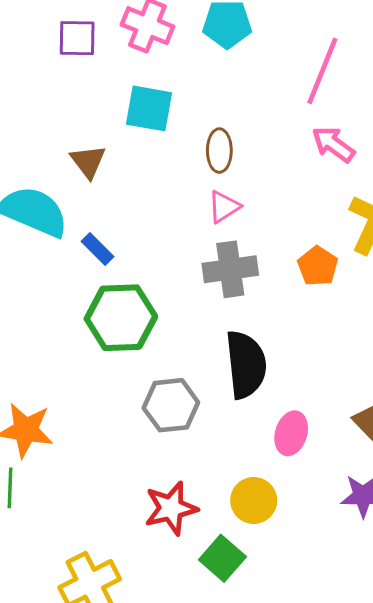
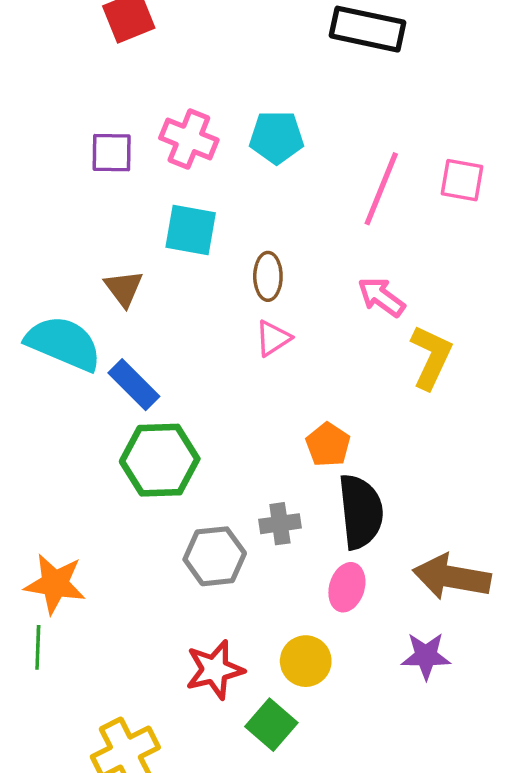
pink arrow: (333, 144) -> (381, 297), moved
blue rectangle: (97, 249) -> (134, 385), size x1.4
orange pentagon: (318, 266) -> (328, 445), moved
gray cross: (230, 269) -> (280, 524), moved, size x0.7
black semicircle: (246, 365) -> (361, 512), moved

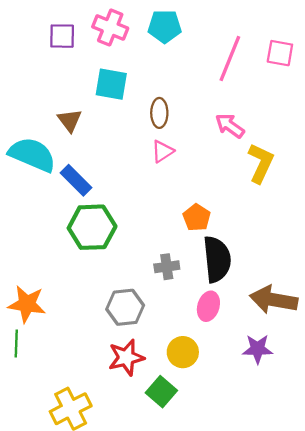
gray hexagon: (215, 556) -> (125, 307), moved

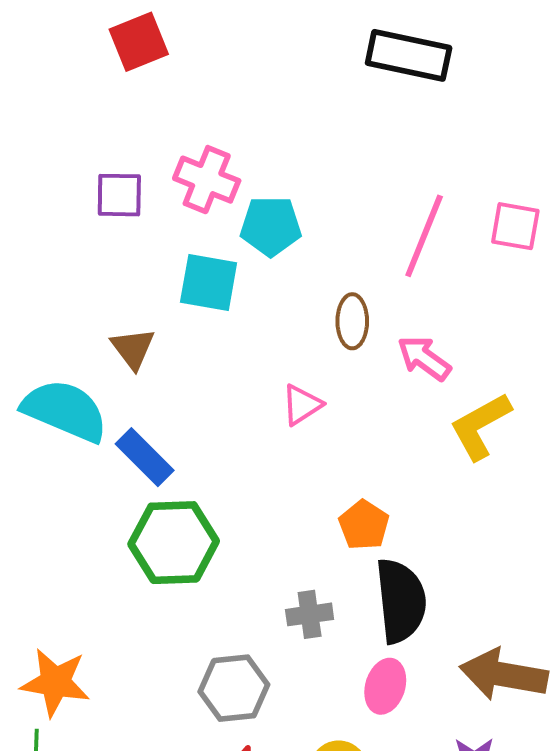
cyan pentagon: (165, 26) -> (271, 226), moved
brown ellipse: (159, 113) -> (352, 321), moved
yellow L-shape: (261, 163) -> (480, 426), turned -144

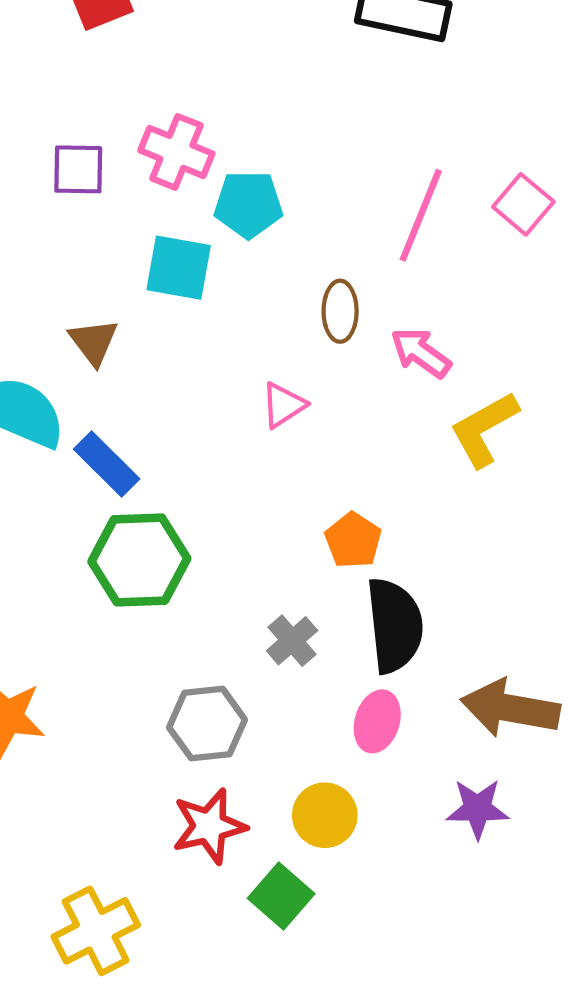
pink square: (515, 226) -> (523, 204), turned 30
gray cross: (310, 614) -> (292, 641), turned -33

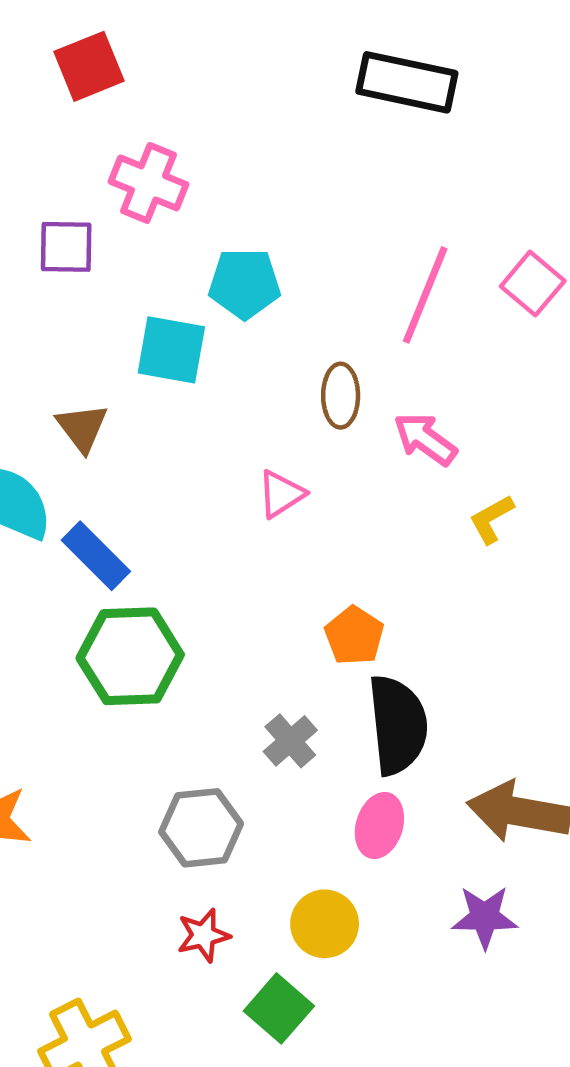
pink cross: (176, 152) -> (148, 183), moved
yellow L-shape: (484, 429) -> (491, 519), size x0.6
red star: (209, 826) -> (203, 935), size x0.7

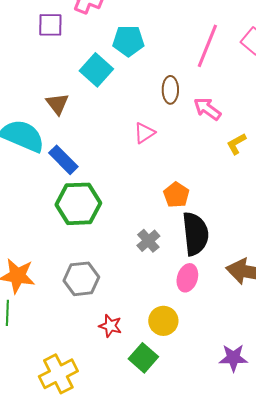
cyan square: (171, 350) -> (96, 70), turned 32
gray hexagon: (201, 828) -> (81, 279), moved
purple star: (485, 917) -> (233, 358), moved
red star: (203, 935) -> (110, 326), turned 30

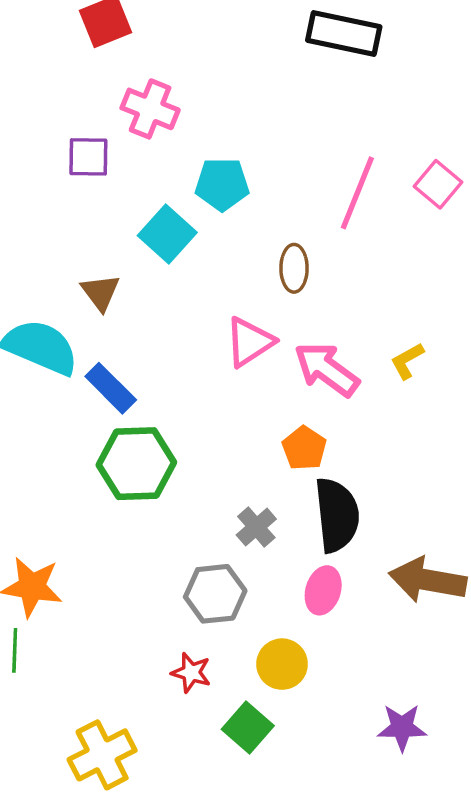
pink arrow: (207, 109) -> (327, 369), moved, size x1.4
pink triangle: (144, 133) -> (249, 342), size x1.4
gray hexagon: (81, 279) -> (215, 594), moved

